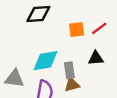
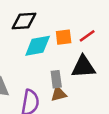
black triangle: (96, 58) -> (83, 67), size x1.5
cyan diamond: (45, 61) -> (38, 46), moved

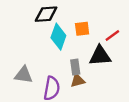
red line: (87, 36) -> (112, 36), moved
cyan diamond: (38, 46) -> (58, 37), turned -60

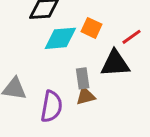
orange square: (82, 29) -> (91, 28), turned 32
cyan diamond: (58, 37) -> (60, 38), turned 65

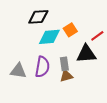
orange square: (91, 28) -> (70, 30), turned 32
purple semicircle: (51, 106) -> (42, 67), moved

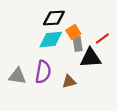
black diamond: (38, 17) -> (54, 18), moved
gray rectangle: (64, 64) -> (78, 44), moved

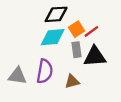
red line: (102, 38) -> (91, 31), moved
gray rectangle: (78, 44) -> (77, 50), moved

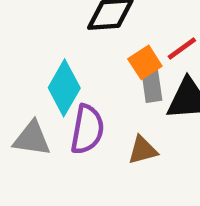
orange square: (77, 29) -> (145, 62), moved
cyan diamond: (53, 37) -> (64, 88), moved, turned -55

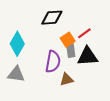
cyan diamond: (64, 88) -> (17, 44), moved
purple semicircle: (87, 129) -> (53, 62), moved

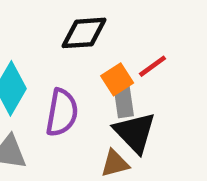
black triangle: (87, 56) -> (135, 132), moved, turned 50
purple semicircle: (53, 62) -> (62, 113), moved

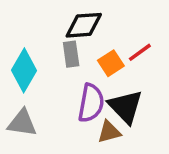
gray rectangle: (124, 102) -> (71, 54), moved
purple semicircle: (62, 113) -> (91, 103), moved

